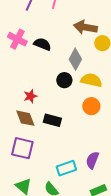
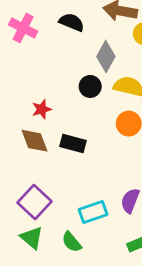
black semicircle: (42, 44) -> (72, 22), moved
purple square: (22, 148) -> (35, 202), moved, turned 30

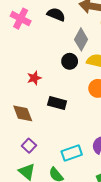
brown diamond: (35, 141) -> (23, 113), moved
purple square: (35, 202) -> (29, 146), size x0.6

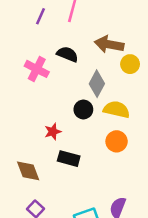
pink cross: (21, 19) -> (37, 69), moved
red star: (34, 78) -> (53, 132), moved

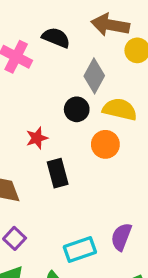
orange circle: (117, 141) -> (105, 144), moved
black rectangle: (69, 159) -> (58, 173), turned 60

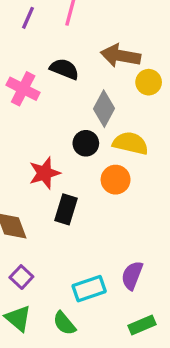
red star: (37, 138) -> (45, 173), size x1.4
black rectangle: (58, 173) -> (66, 209), turned 32

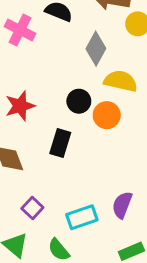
black circle: (86, 143) -> (79, 101), moved
red star: (45, 173) -> (20, 106), moved
purple square: (21, 277) -> (32, 208), moved

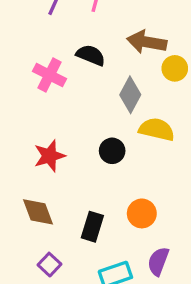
orange circle: (107, 115) -> (142, 213), moved
black rectangle: (60, 143) -> (92, 227), moved
purple square: (32, 208) -> (49, 265), moved

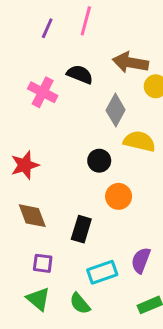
red star: (49, 156) -> (25, 165), moved
orange circle: (142, 213) -> (119, 196), moved
purple square: (49, 265) -> (43, 263), turned -36

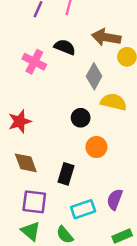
purple square: (43, 263) -> (34, 202), size x1.5

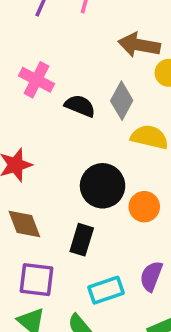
black semicircle: (65, 47) -> (80, 106), moved
black circle: (81, 118) -> (103, 186), moved, size x1.6
orange circle: (96, 147) -> (144, 207), moved

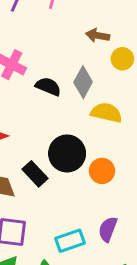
brown arrow: (139, 45) -> (98, 36), size x0.7
black rectangle: (82, 240) -> (35, 174), moved, turned -60

